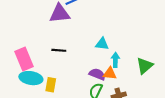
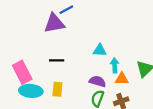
orange triangle: (110, 73) -> (122, 79), moved
yellow rectangle: (51, 85) -> (57, 89), moved

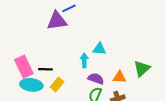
black line: (57, 60) -> (45, 69), moved
cyan arrow: (115, 65) -> (84, 60), moved
yellow rectangle: (57, 89) -> (57, 84), turned 32

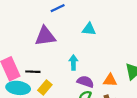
purple triangle: (57, 21) -> (45, 36), moved
cyan triangle: (99, 49) -> (89, 29), moved

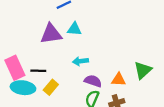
cyan triangle: (89, 29) -> (74, 29), moved
cyan arrow: (73, 63) -> (80, 61), turned -96

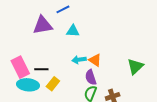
purple triangle: (51, 34) -> (43, 25), moved
orange triangle: (119, 79) -> (95, 60), moved, turned 32
purple semicircle: (93, 81) -> (91, 77), turned -126

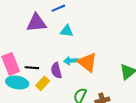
orange triangle: (95, 60) -> (87, 62), size x1.5
purple semicircle: (91, 77) -> (56, 70), moved

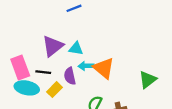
purple triangle: (36, 23) -> (53, 46), moved, turned -35
cyan triangle: (67, 31) -> (76, 49), moved

